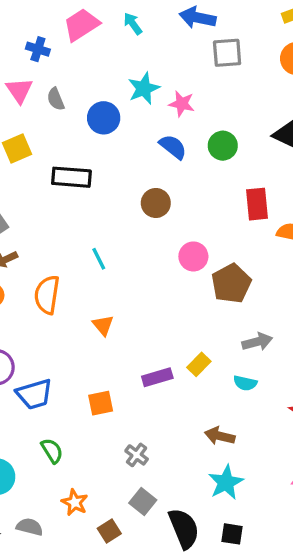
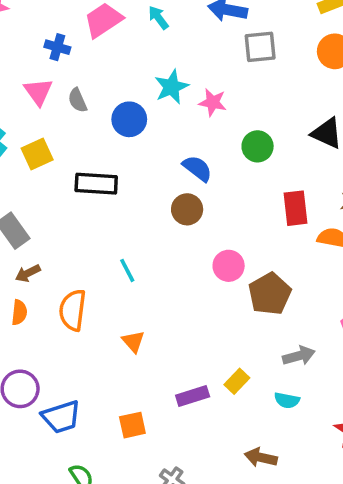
blue semicircle: (173, 147) -> (197, 168), moved

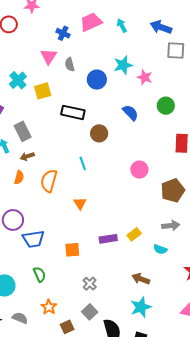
brown circle: (187, 209) -> (99, 133), moved
brown pentagon: (270, 294) -> (173, 190), moved

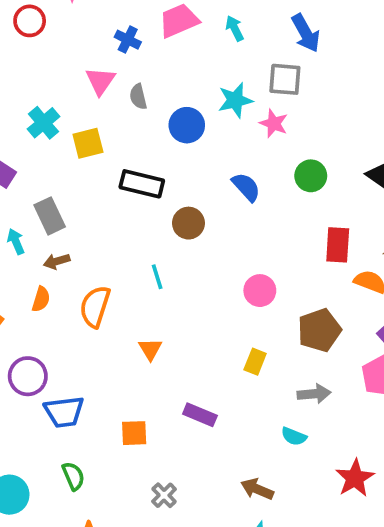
blue arrow: (161, 27) -> (306, 33), turned -140
gray square: (176, 50) -> (285, 79), moved
yellow rectangle: (134, 234) -> (255, 362), moved, turned -32
purple rectangle: (108, 239) -> (200, 415), turned 30

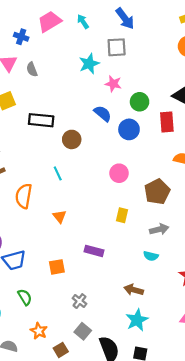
pink star: (274, 123) -> (113, 84), moved
blue circle: (187, 125) -> (129, 129), moved
red rectangle: (338, 245) -> (167, 122), moved

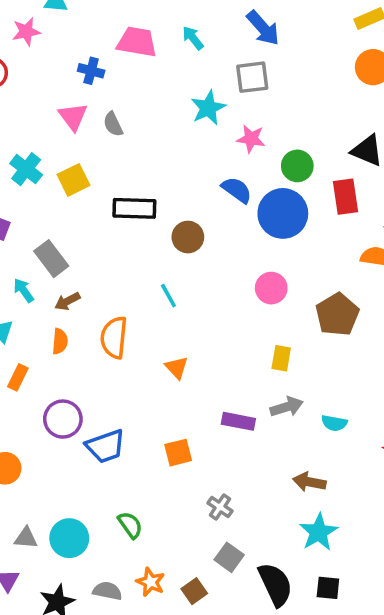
pink trapezoid: (50, 22) -> (137, 42), turned 45
blue circle: (129, 129) -> (283, 213), size x1.4
gray arrow: (159, 229) -> (287, 407), moved
green semicircle: (25, 297) -> (130, 525), moved
orange star: (39, 331) -> (151, 582), moved

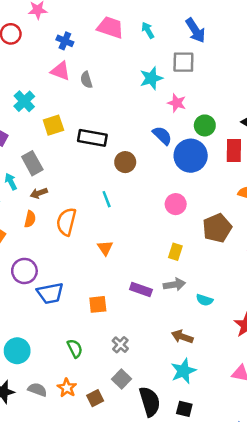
blue cross: (91, 71) -> (65, 41), moved
pink triangle: (73, 117) -> (60, 71), turned -40
yellow square: (74, 180) -> (53, 125), moved
green semicircle: (130, 525) -> (75, 348), moved

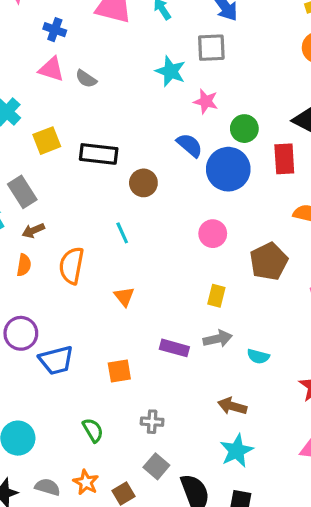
cyan star: (151, 78) -> (171, 71), turned -30
gray semicircle: (86, 80) -> (86, 79), turned -35
gray cross: (120, 345) -> (152, 422), turned -35

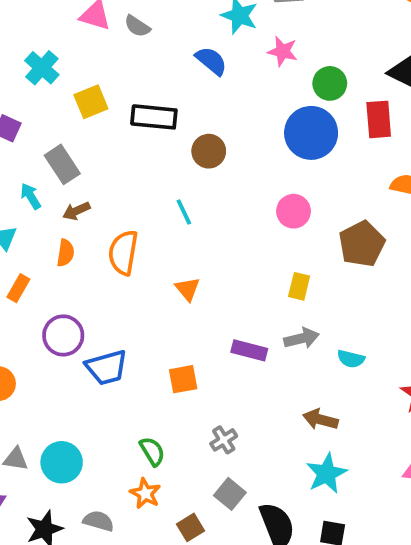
blue semicircle: (190, 145) -> (211, 61), moved
gray cross: (152, 422) -> (224, 440), turned -35
orange star: (86, 482) -> (145, 493), moved

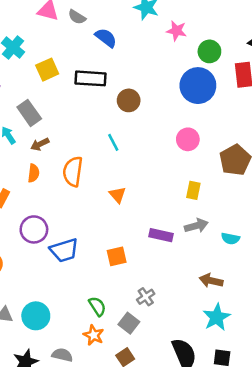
blue semicircle: (211, 61) -> (106, 38), moved
gray square: (230, 494) -> (129, 323), moved

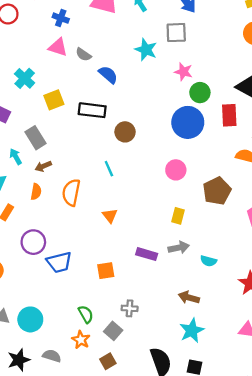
pink star: (177, 31) -> (183, 72), moved
gray cross: (146, 297) -> (130, 308), turned 35

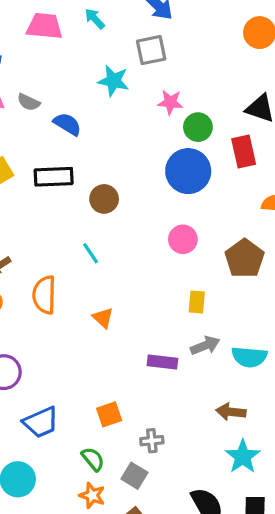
cyan semicircle: (208, 261) -> (249, 357), size x1.5
blue trapezoid: (59, 262) -> (41, 422), moved
orange square: (106, 271) -> (109, 414), moved

